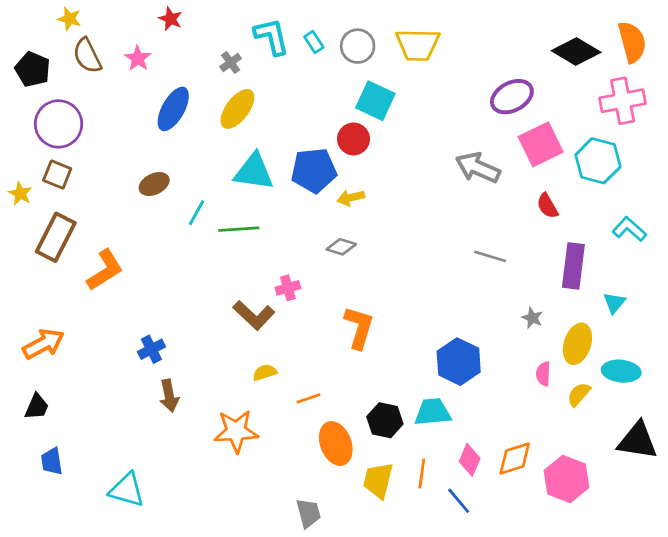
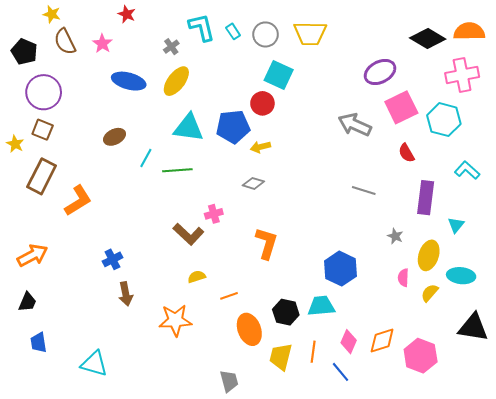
orange semicircle: (632, 42) -> (469, 31), turned -76
blue ellipse: (173, 109) -> (129, 81), turned 76

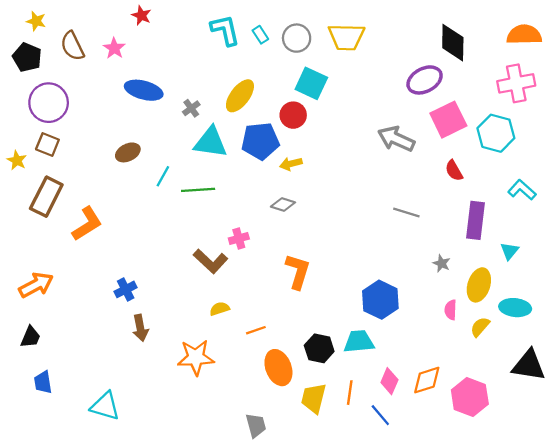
yellow star: (52, 14) -> (36, 21), moved
black diamond: (428, 39) -> (453, 43), moved, turned 60
gray cross: (171, 47) -> (191, 108), moved
yellow ellipse: (176, 81) -> (240, 96), moved

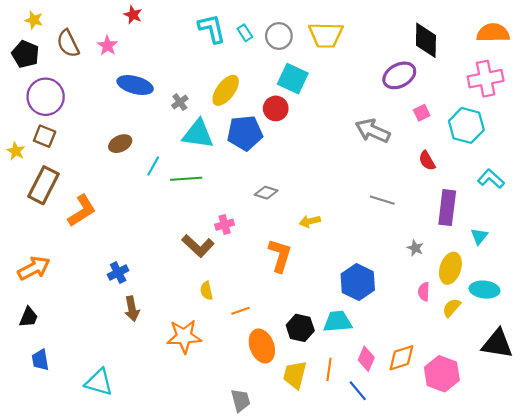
pink square: (448, 120) -> (422, 113), size x0.5
yellow arrow: (291, 164) -> (310, 221), moved
yellow semicircle: (220, 309) -> (206, 291), turned -84

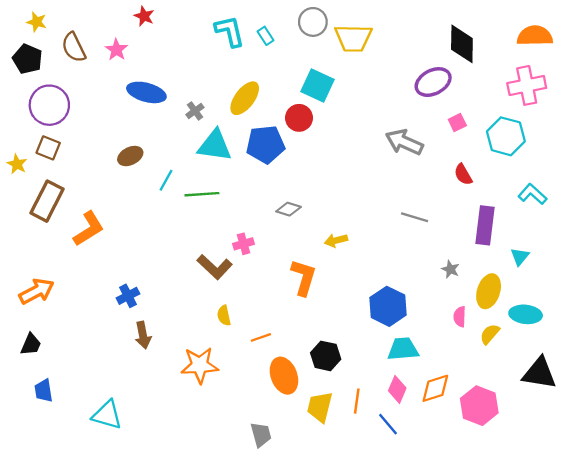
gray circle: (279, 36) -> (313, 22), moved
cyan trapezoid: (337, 322) -> (403, 349), moved

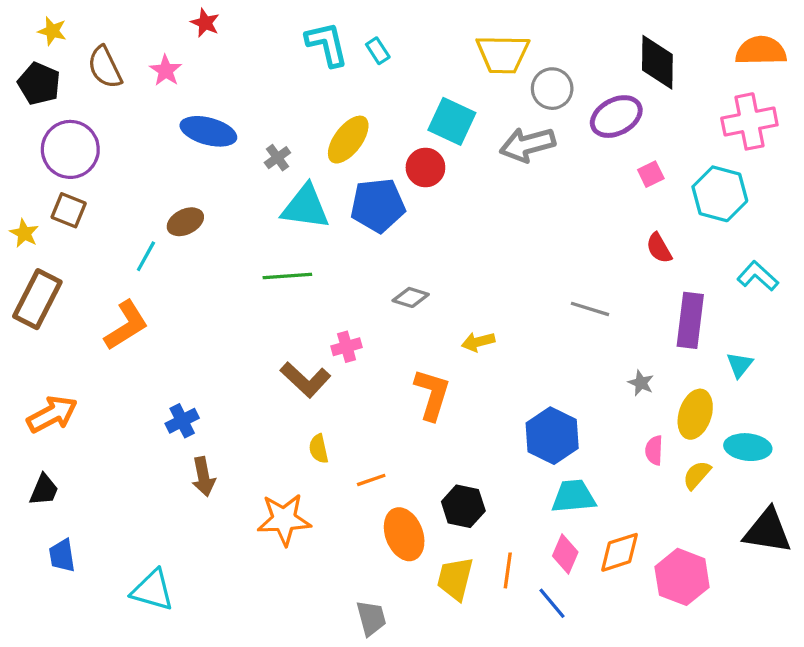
gray circle: (313, 22) -> (552, 89), moved
gray arrow: (404, 142) -> (527, 144), moved, turned -39
cyan line: (166, 180) -> (146, 256), moved
brown rectangle: (47, 201) -> (37, 299), moved

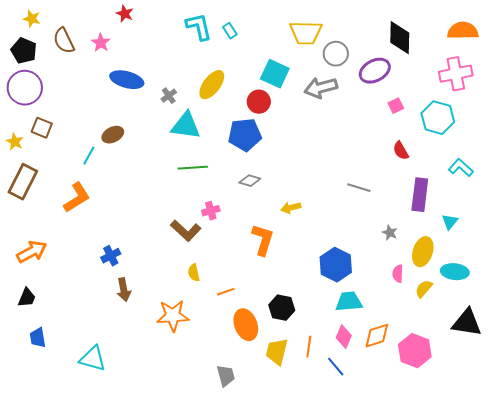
purple circle: (70, 149) -> (25, 88), moved
blue pentagon: (378, 205) -> (245, 135), moved
green line: (287, 276) -> (193, 168), moved

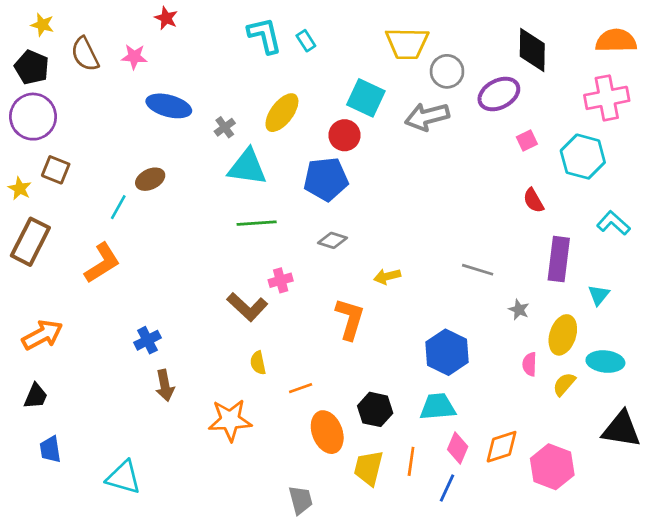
pink star: (101, 43) -> (134, 57), turned -30
gray line: (359, 188) -> (478, 270), moved
cyan trapezoid: (349, 302) -> (438, 407), moved
blue line: (336, 367) -> (447, 488), turned 65

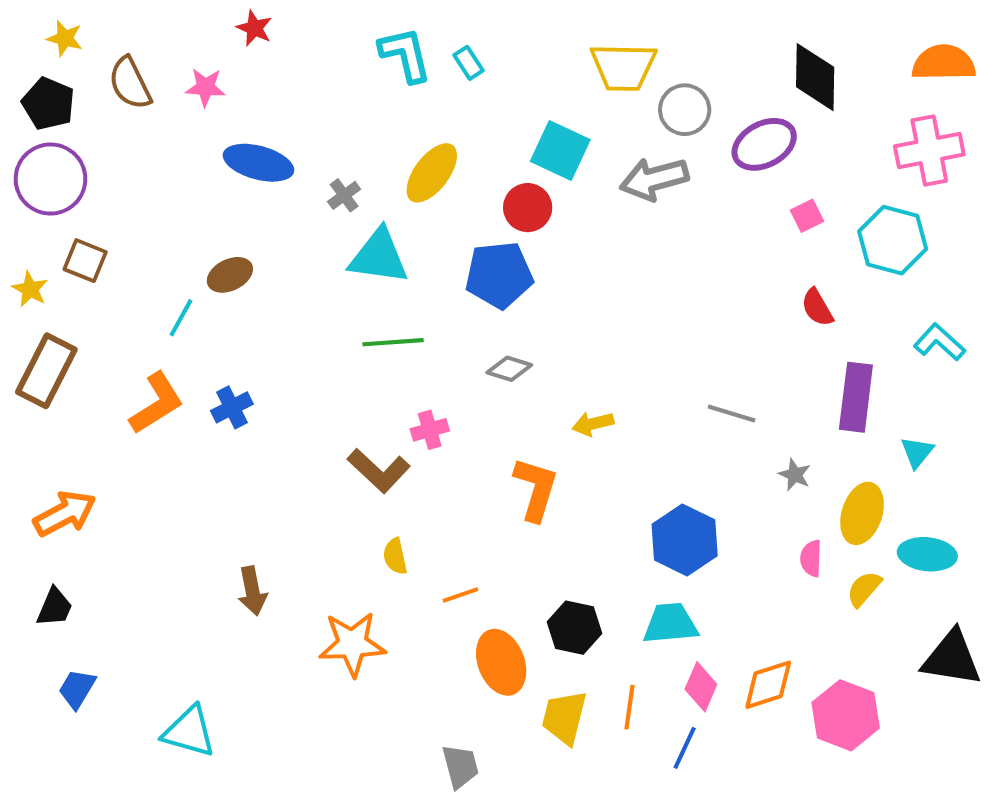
blue cross: (148, 340) -> (232, 407), moved
blue trapezoid: (50, 449) -> (77, 689), turned 40

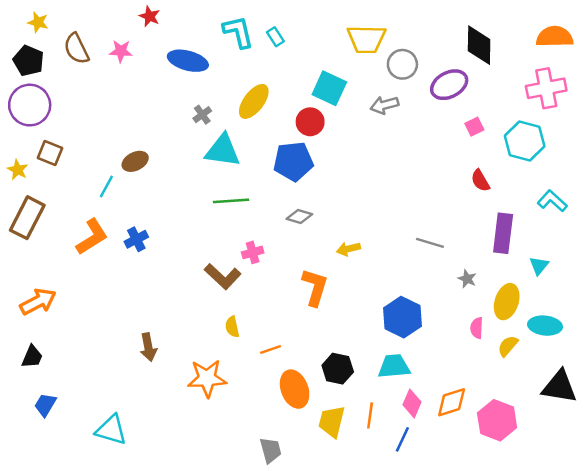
blue ellipse: (258, 163) -> (188, 61), moved
gray arrow: (654, 179) -> (384, 105), size x0.7

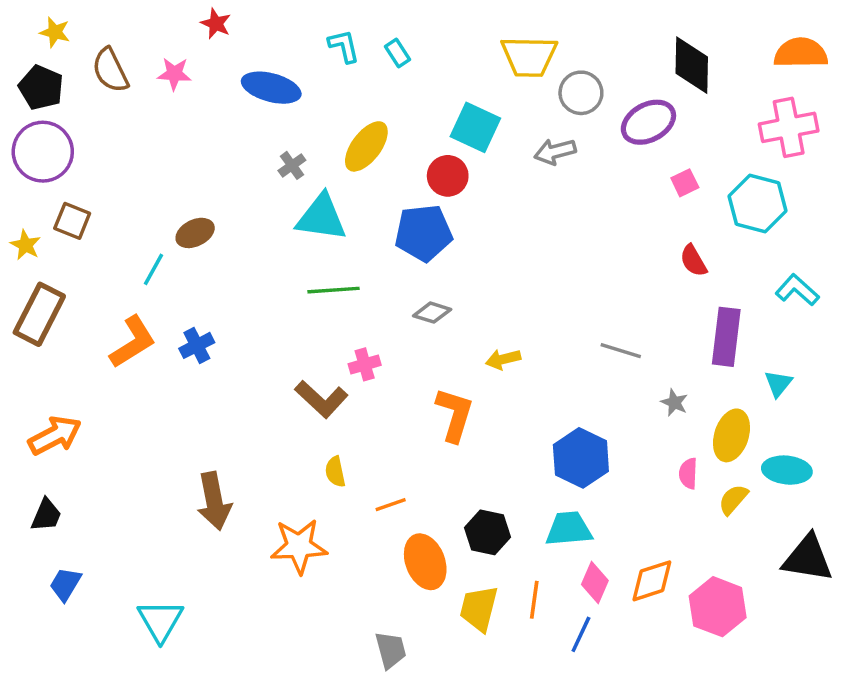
cyan L-shape: (238, 32) -> (344, 46), size x0.7
brown arrow: (148, 347) -> (214, 501), size x1.4
cyan triangle: (111, 430) -> (160, 621), turned 44

